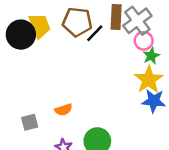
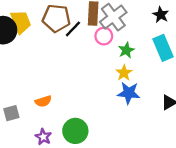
pink circle: (144, 41) -> (104, 36), moved
yellow star: (149, 80) -> (124, 73), size x0.6

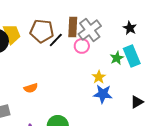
green star: (126, 50) -> (117, 58), moved
orange semicircle: (43, 101) -> (31, 88), moved

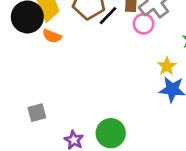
orange semicircle: (31, 88) -> (52, 36), moved, turned 40

